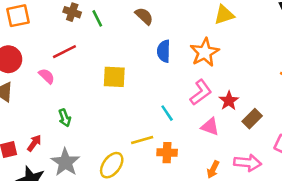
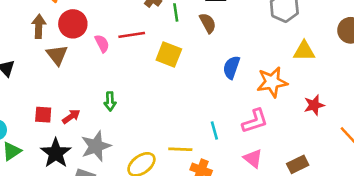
brown semicircle: (144, 16) -> (208, 23), moved
pink semicircle: (47, 76) -> (102, 43), moved
yellow square: (114, 77) -> (169, 54), moved
red star: (229, 101) -> (314, 105), moved

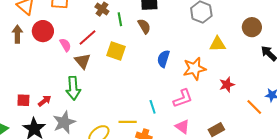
red line: (132, 35) -> (87, 37), turned -30
brown triangle: (57, 55) -> (83, 61), moved
green arrow: (110, 101) -> (73, 88), size x1.6

